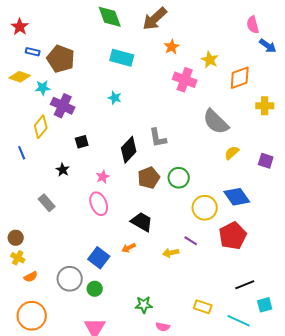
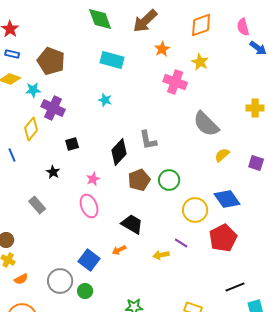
blue rectangle: (33, 52) -> (12, 54), moved
orange diamond: (240, 78) -> (201, 25), moved

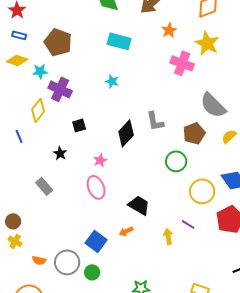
yellow star: (200, 62) -> (207, 43), size x1.4
brown pentagon: (139, 180) -> (194, 133), moved
yellow arrow: (161, 255) -> (168, 236), turned 91
orange semicircle: (21, 279) -> (39, 260), moved, turned 40

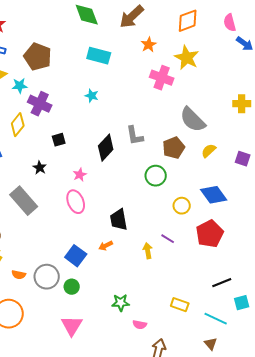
gray rectangle: (44, 186) -> (24, 201), size x1.6
yellow circle: (202, 191) -> (182, 206), size x0.7
black trapezoid: (139, 205) -> (119, 220), turned -130

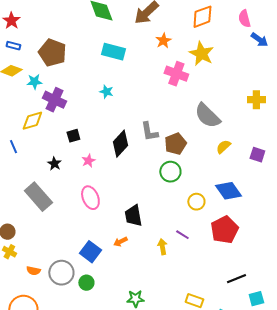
yellow diamond: (18, 125) -> (32, 121), turned 35
brown pentagon: (174, 148) -> (175, 144), moved
pink star: (80, 175) -> (88, 161), moved

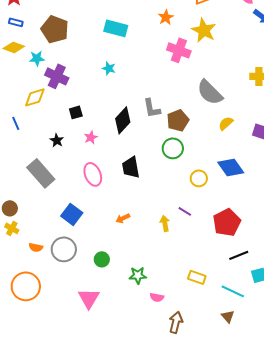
black trapezoid: (133, 216) -> (131, 167), moved
red pentagon: (224, 230) -> (227, 222), moved
blue square: (90, 252) -> (72, 214), moved
green circle: (86, 283) -> (102, 259), moved

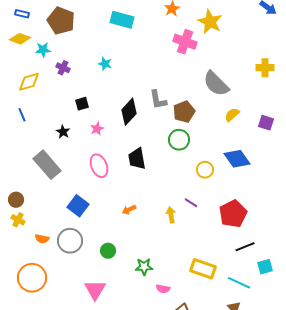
cyan star: (109, 68) -> (105, 64), moved
purple cross: (57, 76) -> (63, 68), size x0.6
yellow diamond: (35, 97) -> (29, 82), moved
yellow rectangle: (197, 277) -> (203, 269), size x1.4

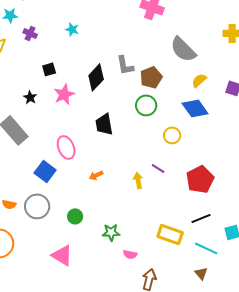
pink star: (97, 129) -> (64, 94), size x1.5
blue diamond: (237, 159) -> (195, 108), moved
pink ellipse: (99, 166) -> (66, 147), moved
black line: (245, 247) -> (201, 218), moved
pink triangle: (95, 290) -> (62, 255), turned -30

